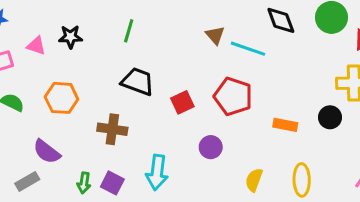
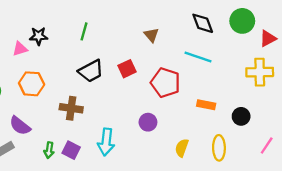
pink triangle: (36, 46) -> (20, 49), moved, turned -35
cyan line: (248, 49) -> (198, 57), moved
black trapezoid: (138, 82) -> (91, 71), turned 132
red square: (182, 102) -> (127, 69), moved
black circle: (330, 117) -> (241, 116), moved

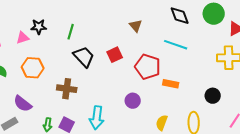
green line: (84, 31) -> (71, 32), moved
black trapezoid: (91, 71) -> (84, 57), turned -105
orange rectangle: (206, 105) -> (171, 84), moved

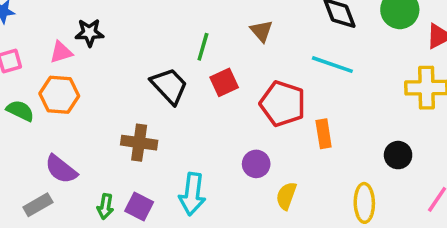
green line: (71, 32) -> (203, 47), moved
orange hexagon: (33, 68) -> (59, 95), moved
orange rectangle: (171, 84) -> (324, 134), turned 70
yellow semicircle: (162, 123) -> (286, 196), moved

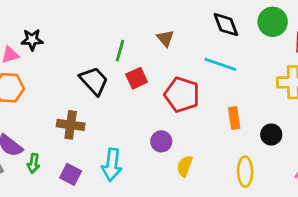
orange rectangle: (324, 134) -> (234, 118), moved
green arrow: (105, 206) -> (33, 163), moved

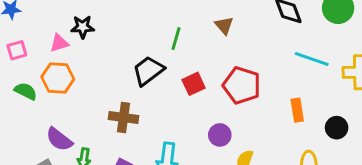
cyan line: (220, 64) -> (312, 59), moved
red square: (137, 78) -> (194, 84), moved
black trapezoid: (94, 81) -> (148, 71), turned -84

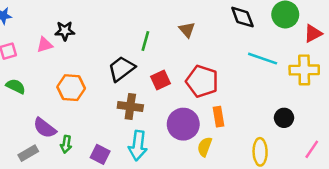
orange hexagon: (58, 78) -> (71, 88), moved
orange rectangle: (297, 110) -> (218, 117), moved
brown cross: (123, 117) -> (130, 106), moved
purple circle: (220, 135) -> (183, 124), size x1.6

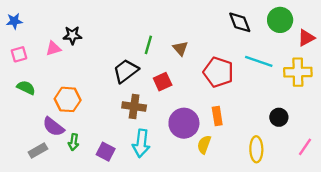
brown triangle: (187, 30) -> (180, 48), moved
red pentagon: (202, 81) -> (218, 72), moved
orange hexagon: (71, 88) -> (68, 99), moved

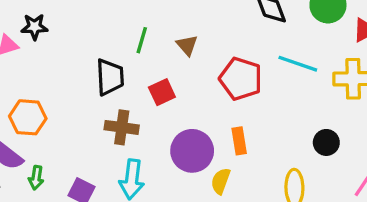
black trapezoid: (126, 71) -> (110, 77), turned 124

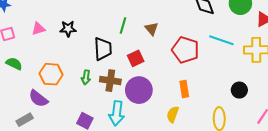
black star: (34, 27) -> (68, 29), moved
purple circle: (192, 151) -> (139, 90), moved
green arrow: (36, 178) -> (86, 77), moved

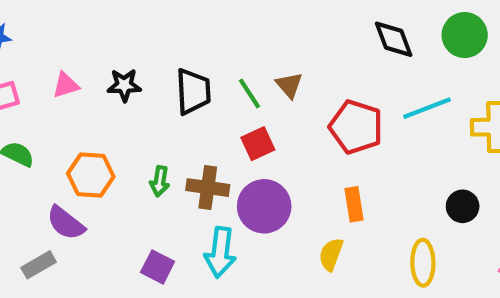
green line: (123, 26) -> (250, 94), moved, turned -49
cyan line: (221, 40) -> (427, 108), turned -40
black trapezoid: (103, 49) -> (193, 91), moved

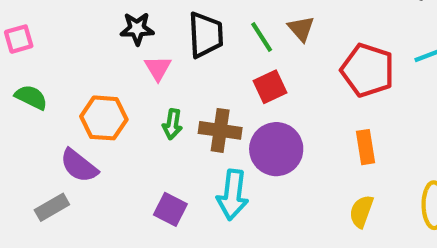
pink triangle: (66, 85) -> (158, 68), moved, turned -44
yellow semicircle: (331, 254) -> (361, 211), moved

